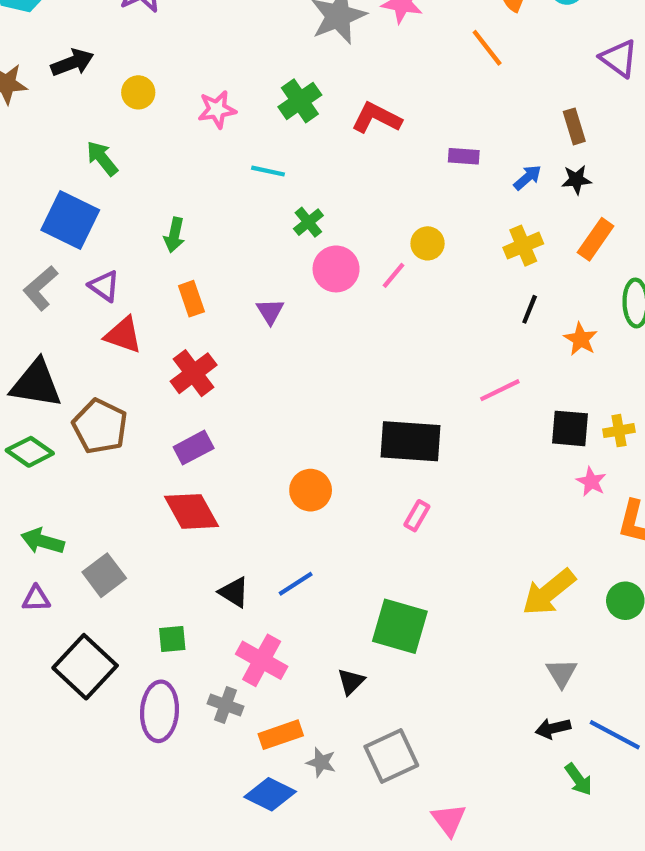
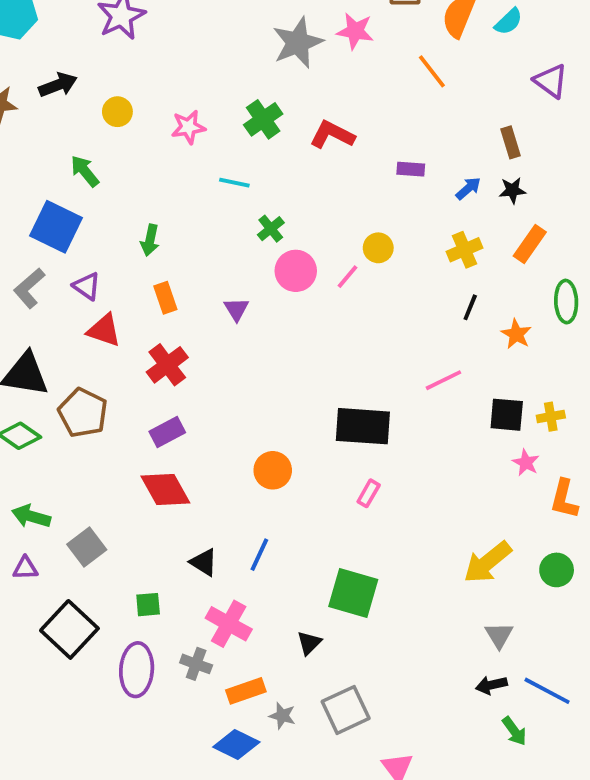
blue line: (296, 584) -> (259, 555), turned -32

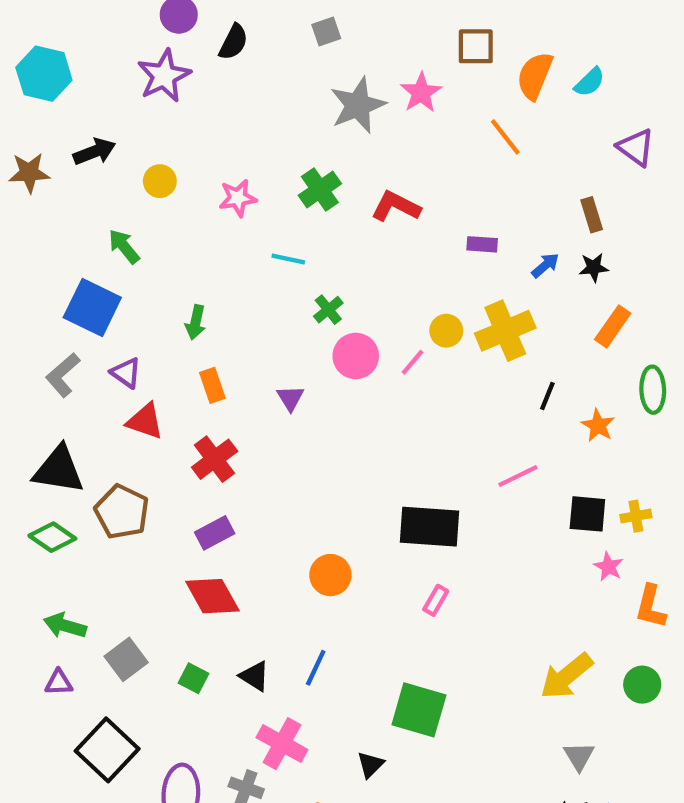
pink star: (355, 31) -> (421, 93), turned 30
yellow cross: (464, 250) -> (505, 331), moved, size x1.5
green square: (148, 605) -> (193, 678), moved, turned 32

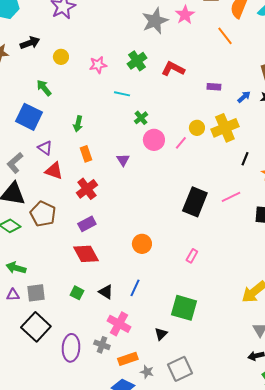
gray L-shape: (63, 375) -> (15, 163), moved
black rectangle: (429, 527) -> (195, 202), moved, turned -72
gray square: (126, 659) -> (36, 293), moved, turned 30

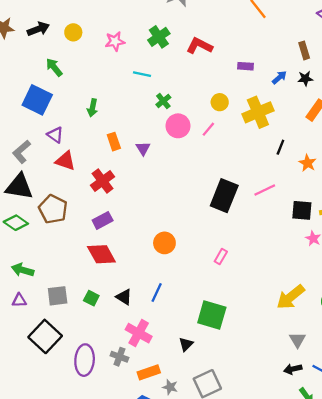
black arrow: (30, 43) -> (38, 29), moved
yellow circle: (197, 128) -> (220, 102), moved
orange rectangle: (86, 154) -> (114, 142), moved
gray square: (36, 293) -> (58, 296), moved

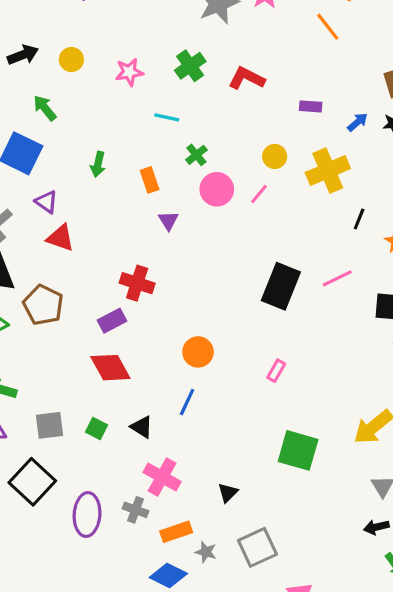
orange rectangle: (114, 142) -> (150, 180), moved
red cross: (103, 181) -> (137, 283), moved, turned -35
blue line: (157, 292) -> (187, 402), moved
green square: (212, 315) -> (298, 450), moved

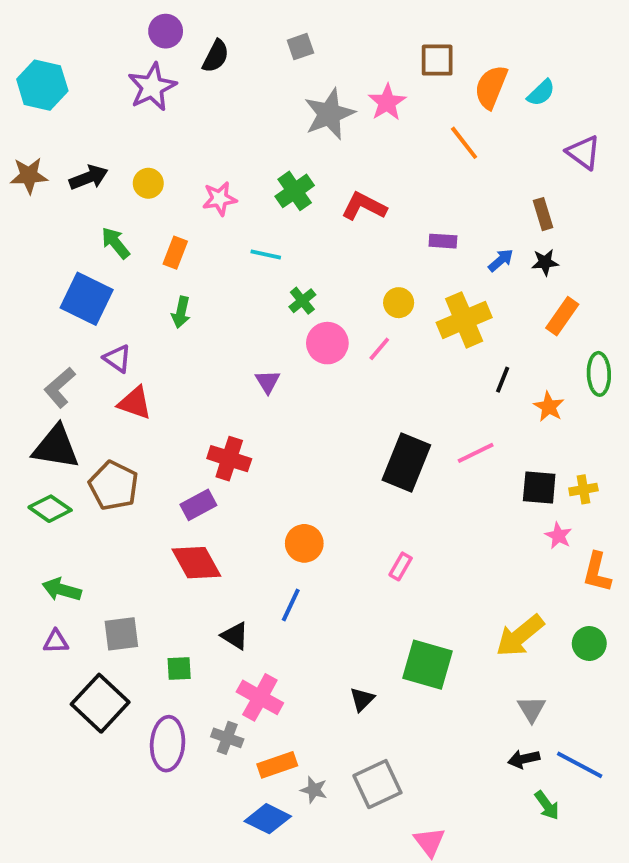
orange rectangle: (150, 180) -> (175, 253), moved, turned 40
green square: (96, 429) -> (179, 669), moved, turned -30
black triangle: (228, 493) -> (362, 699), moved

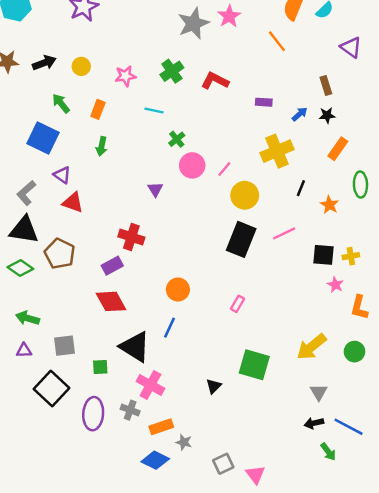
yellow circle: (399, 303) -> (245, 195), moved, size x1.5
black triangle: (235, 636) -> (135, 347), size x1.8
gray square: (377, 784) -> (223, 464), moved, size x0.7

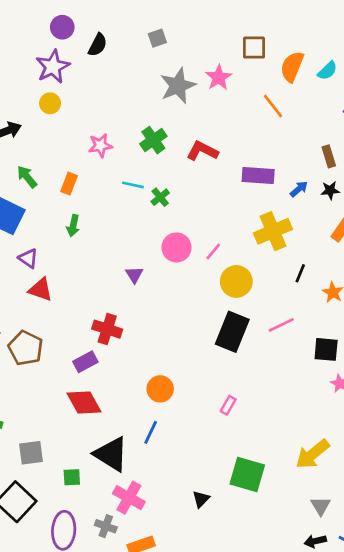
yellow circle: (81, 66) -> (50, 103), moved
purple rectangle: (264, 102) -> (258, 175), size x1.6
green cross: (177, 139) -> (160, 197), moved

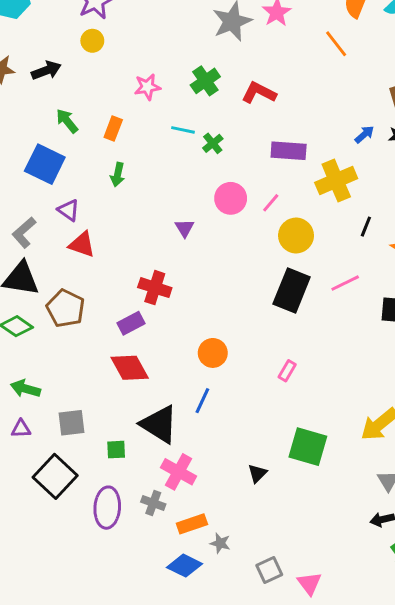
purple rectangle: (258, 175) -> (289, 151), moved

